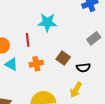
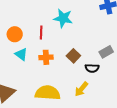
gray rectangle: (94, 38) -> (106, 52), moved

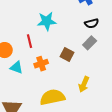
gray rectangle: (106, 52) -> (90, 43), moved
black semicircle: (92, 68) -> (92, 23), moved

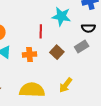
cyan star: (47, 21) -> (61, 16), moved
red line: (30, 41) -> (41, 31), moved

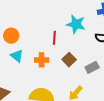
gray rectangle: (82, 47) -> (92, 67), moved

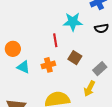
gray rectangle: (92, 67) -> (100, 69), moved

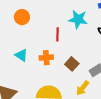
orange circle: (13, 49) -> (22, 17), moved
brown square: (75, 58) -> (72, 64), moved

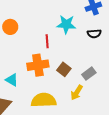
cyan triangle: (21, 55) -> (12, 80), moved
orange cross: (46, 58) -> (38, 65), size x1.5

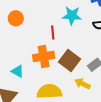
brown square: (64, 69) -> (70, 61), size x1.5
yellow arrow: (77, 92) -> (82, 84), turned 84

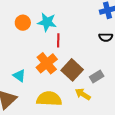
cyan star: (72, 16) -> (47, 22), moved
orange cross: (44, 56) -> (47, 63), turned -35

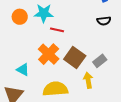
red line: (58, 40) -> (57, 30), turned -72
yellow arrow: (83, 94) -> (88, 80), turned 56

